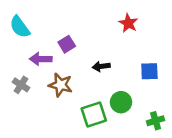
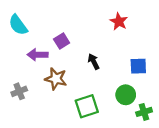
black arrow: (101, 66) -> (94, 62), turned 70
gray cross: (21, 85) -> (19, 91), moved, turned 35
green circle: (121, 102) -> (126, 95), moved

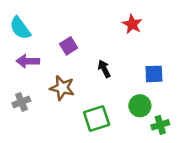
purple arrow: (38, 55) -> (28, 61), moved

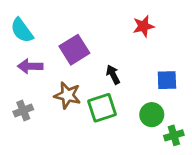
red star: (132, 24) -> (143, 26), turned 30
purple square: (69, 46) -> (74, 50), size x1.5
green square: (97, 118) -> (102, 108), moved

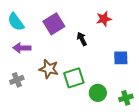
purple square: (74, 50) -> (54, 24), moved
black arrow: (113, 75) -> (82, 39), moved
green circle: (152, 115) -> (98, 93), moved

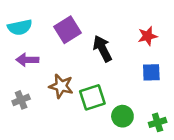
red star: (104, 19) -> (148, 36), moved
cyan semicircle: (16, 22) -> (20, 27), turned -66
black arrow: (82, 39) -> (102, 49), size x1.5

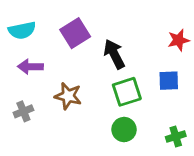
red star: (148, 36) -> (178, 40), moved
green square: (92, 97) -> (127, 92), moved
green circle: (122, 116) -> (124, 130), moved

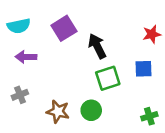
brown star: (68, 96) -> (58, 111), moved
green circle: (124, 130) -> (91, 110), moved

